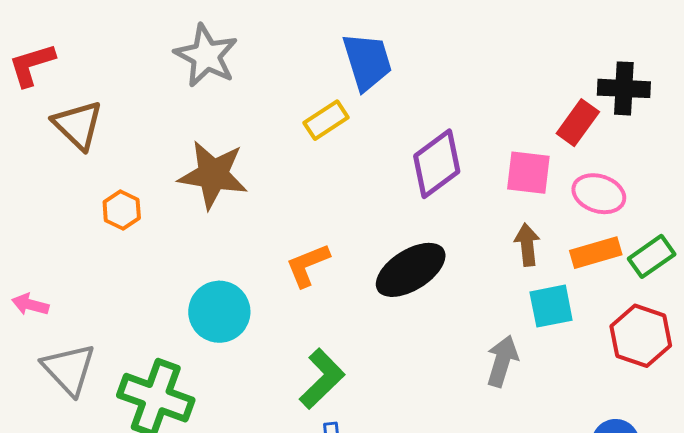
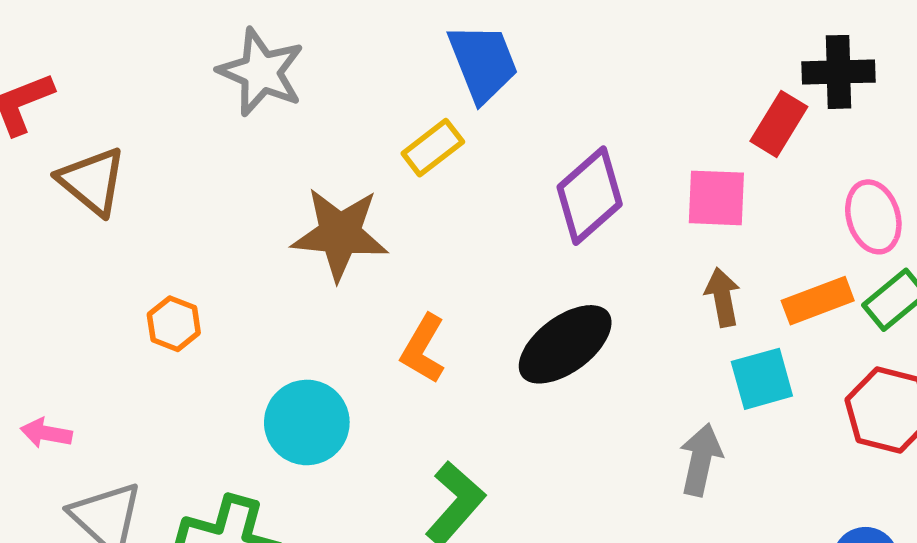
brown star: (213, 175) -> (340, 234), moved
pink ellipse: (599, 194) -> (873, 217), moved, turned 60
orange hexagon: (122, 210) -> (174, 324), moved
orange L-shape: (308, 265) -> (423, 349), turned -33

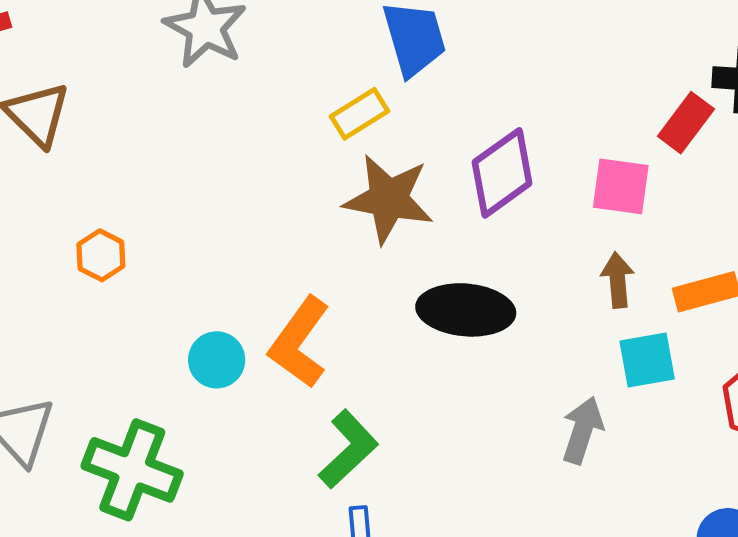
brown star: (340, 234) -> (388, 199), moved
black ellipse: (565, 344) -> (466, 310), turned 36
orange L-shape: (423, 349) -> (299, 342), moved, size x1.4
cyan circle: (307, 422) -> (217, 360), size x0.7

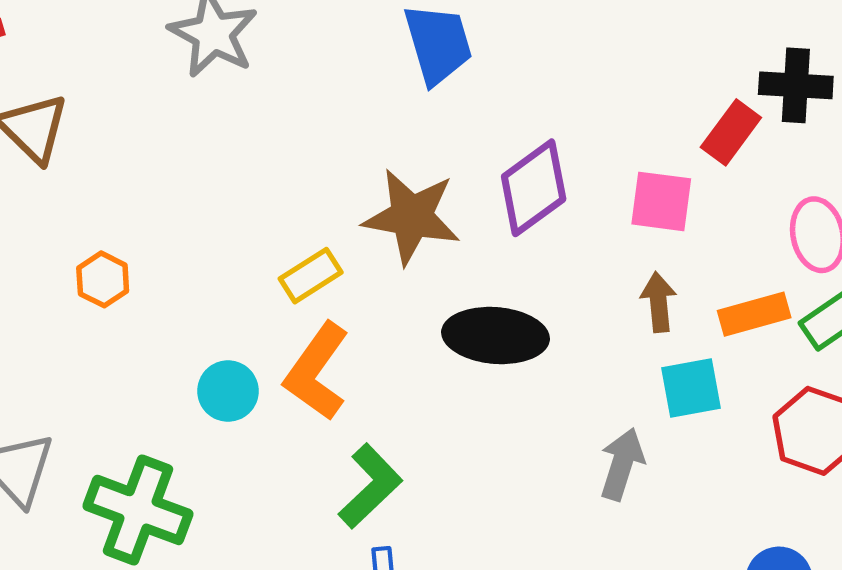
yellow rectangle: (359, 114) -> (311, 276), moved

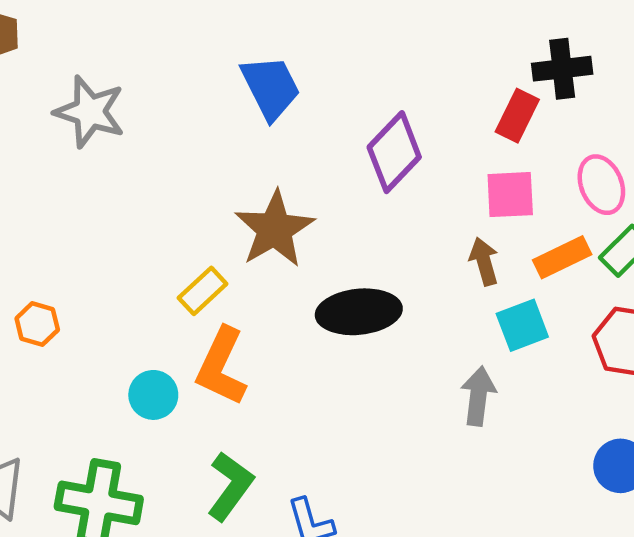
purple diamond: (534, 188) -> (394, 152), moved
pink square: (661, 201) -> (510, 195), moved
brown star: (412, 217) -> (275, 229), turned -30
green L-shape: (370, 486) -> (230, 486), moved

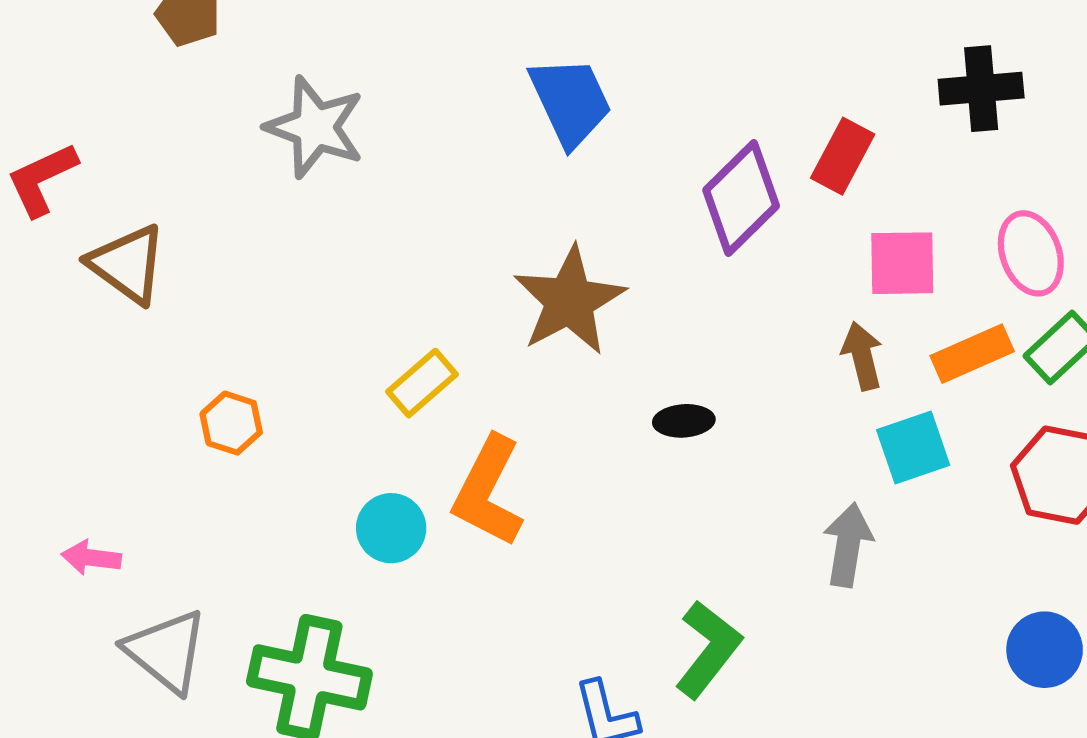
red rectangle: (517, 116) -> (843, 156), moved
yellow rectangle: (203, 291) -> (422, 383), moved
black ellipse: (359, 312) -> (684, 421), size x0.5
green L-shape: (230, 486) -> (708, 649), moved

